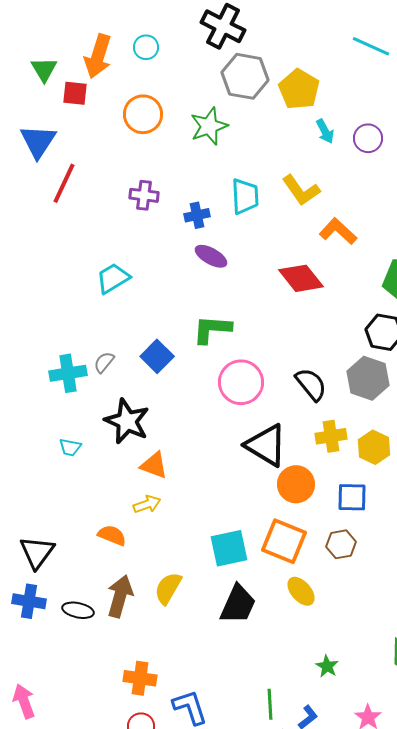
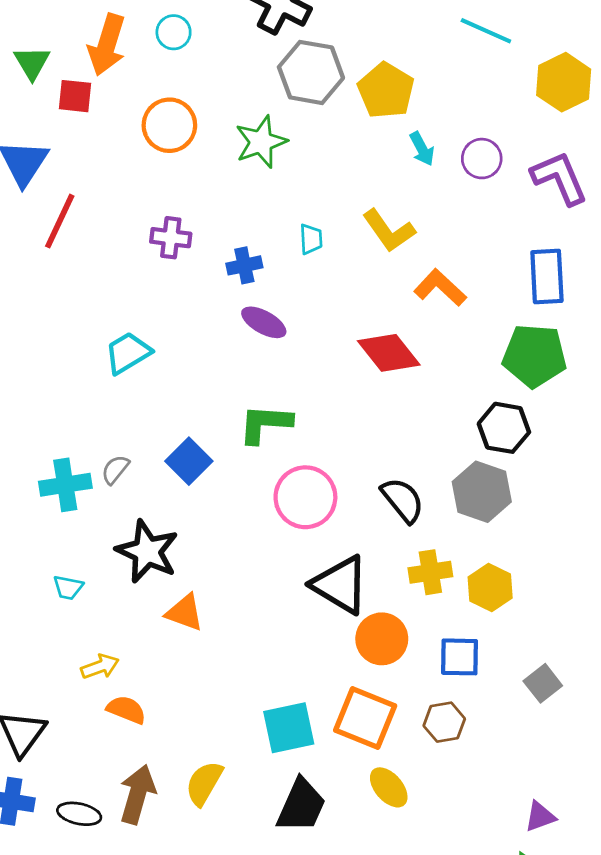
cyan trapezoid: (245, 196) -> (311, 239), size x0.6
yellow arrow: (147, 504) -> (100, 667), moved

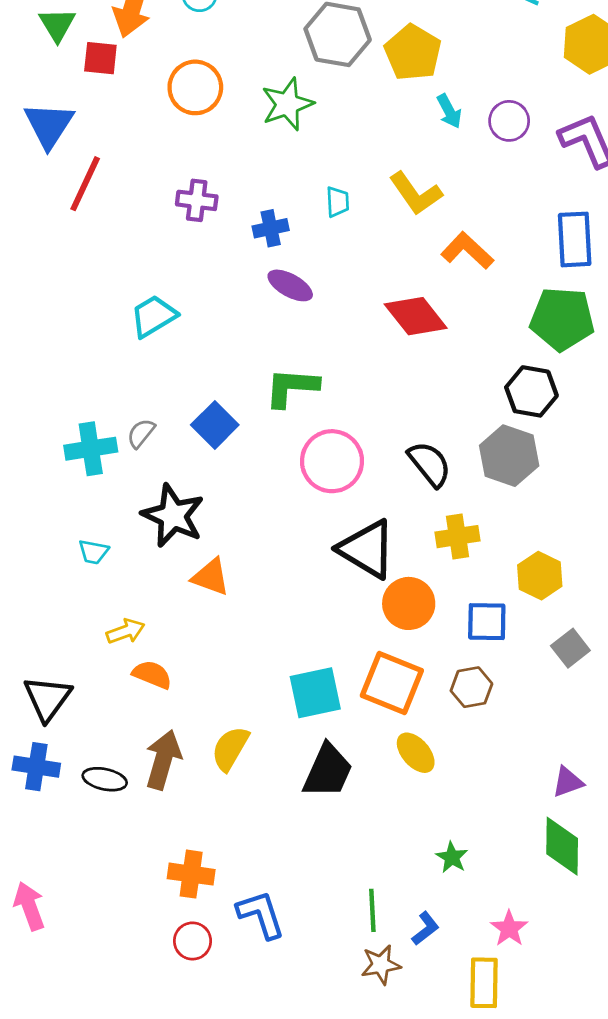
yellow hexagon: (490, 588) -> (540, 576), moved

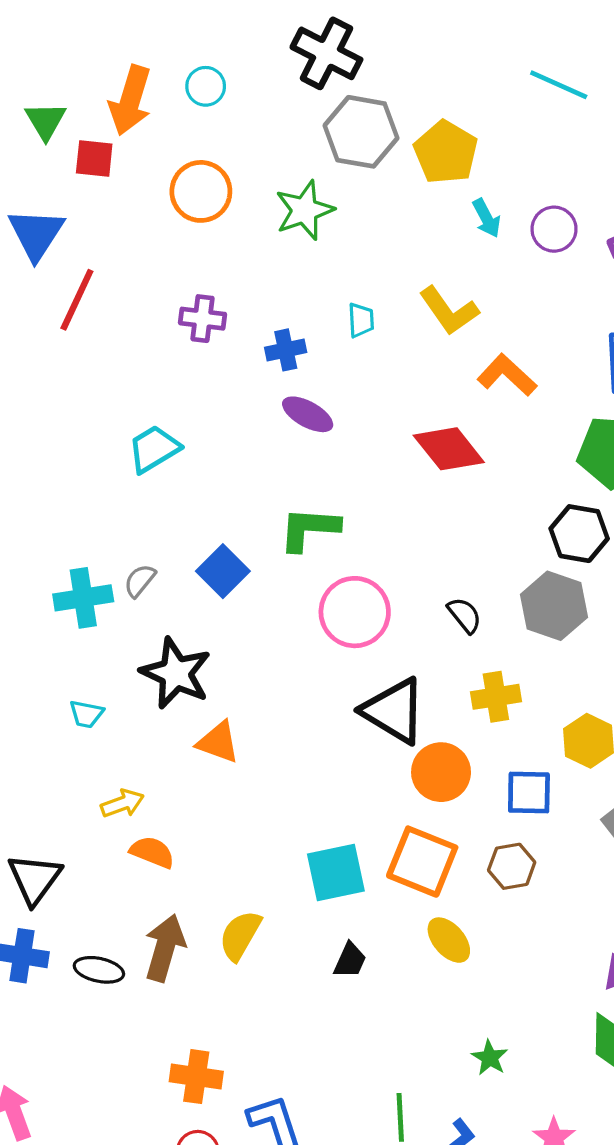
black semicircle: (430, 464) -> (465, 615), size x0.7
black trapezoid: (328, 771) -> (350, 960), size x0.6

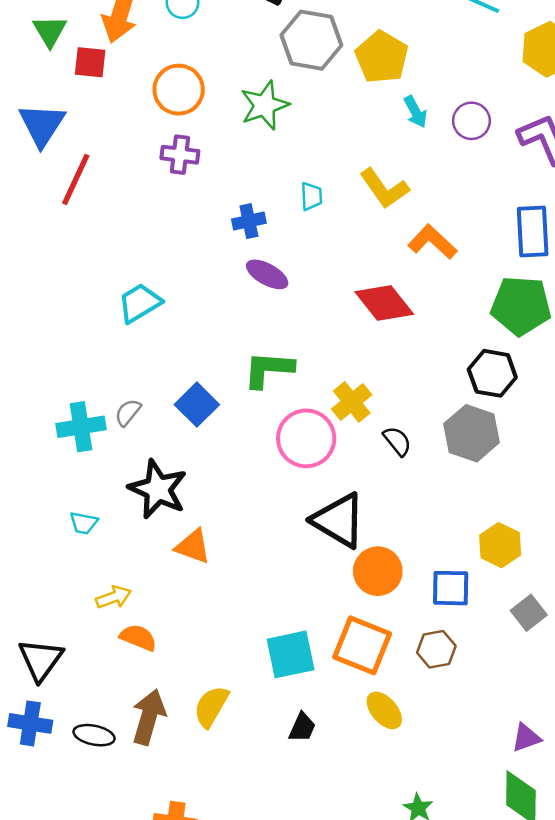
purple cross: (202, 319) -> (180, 155), moved
yellow cross: (496, 697) -> (352, 402), moved, turned -30

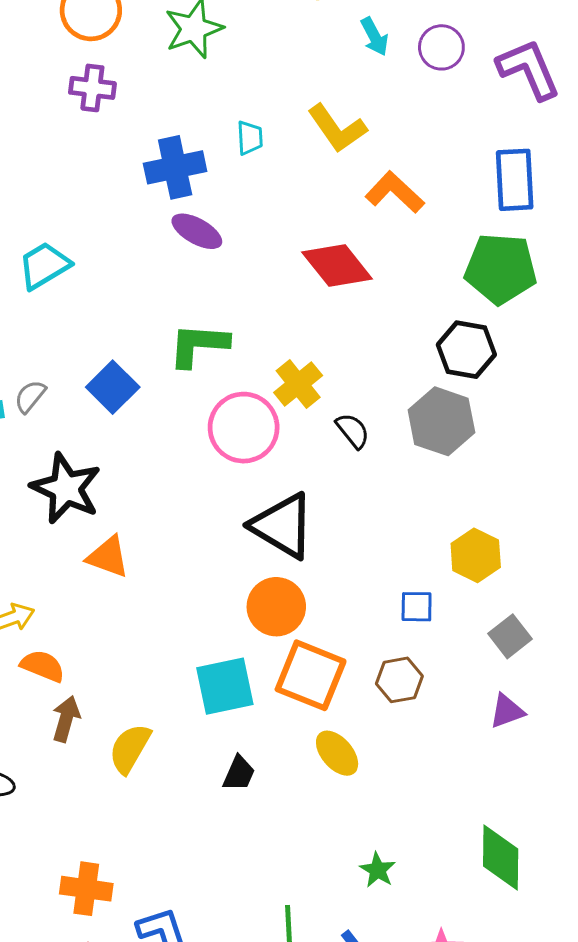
blue cross: (249, 221) -> (175, 167), size x1.5
orange circle: (378, 571) -> (276, 607), moved
blue square: (451, 588) -> (417, 607), size x0.7
brown arrow: (149, 717) -> (66, 719), moved, size x0.7
purple triangle: (526, 738) -> (507, 711), moved

